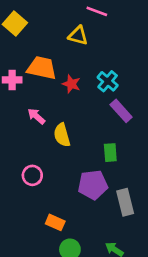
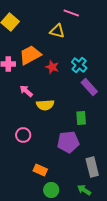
orange trapezoid: (42, 68) -> (30, 55), turned -40
yellow semicircle: (62, 135) -> (45, 105), turned -78
gray rectangle: (125, 202) -> (92, 167), moved

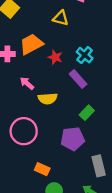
purple rectangle: (89, 87) -> (78, 79), moved
green rectangle: (81, 118) -> (87, 113), turned 48
pink circle: (23, 135) -> (24, 131), size x1.6

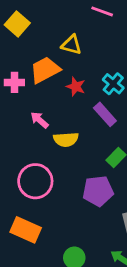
yellow triangle: (61, 18) -> (72, 45), moved
orange rectangle: (42, 169) -> (26, 230), moved, size x1.5

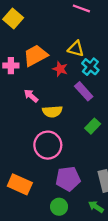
yellow triangle: (72, 45) -> (76, 49), moved
pink circle: (35, 181) -> (48, 145), moved
purple pentagon: (98, 191) -> (68, 179), moved

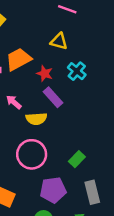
yellow triangle: (76, 49) -> (59, 41), moved
purple rectangle: (84, 91) -> (53, 97), moved
green rectangle: (93, 126) -> (77, 159), moved

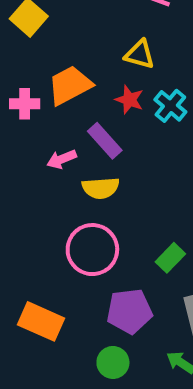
red star: (45, 73) -> (129, 100), moved
purple rectangle: (53, 97) -> (105, 141), moved
pink arrow: (14, 102) -> (62, 159), turned -63

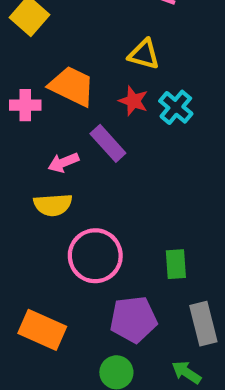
orange trapezoid: (70, 85) -> (72, 86), turned 54
yellow semicircle: (101, 188) -> (53, 205), moved
green rectangle: (170, 258) -> (176, 264), turned -48

